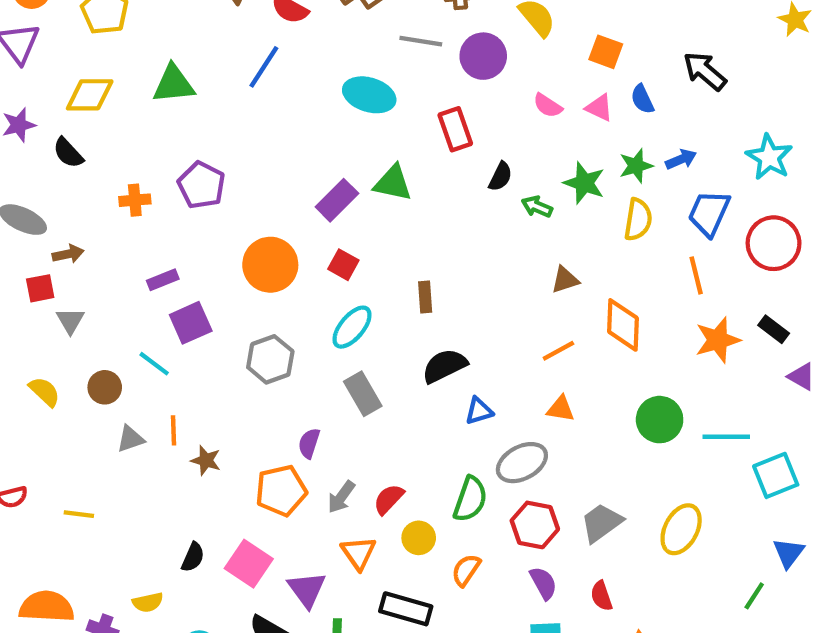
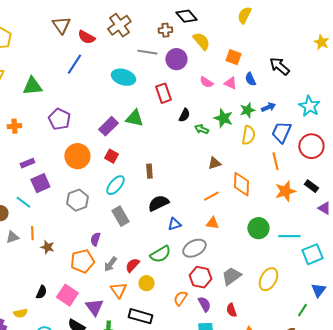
green triangle: (174, 84) -> (32, 86), moved
purple pentagon: (201, 185) -> (59, 119), moved
green semicircle: (470, 499) -> (160, 254), moved, turned 40
orange semicircle: (466, 570) -> (180, 298), moved

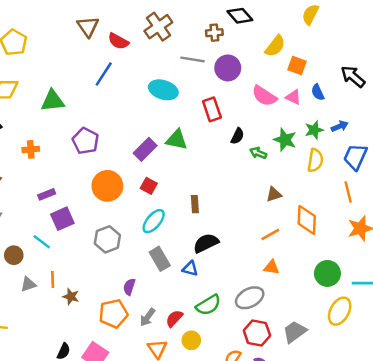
yellow semicircle: (201, 41) -> (275, 46), moved, turned 78
pink semicircle: (206, 82) -> (264, 96), size x1.5
blue triangle: (174, 224) -> (190, 269), moved, turned 32
yellow ellipse: (268, 279) -> (340, 311), moved

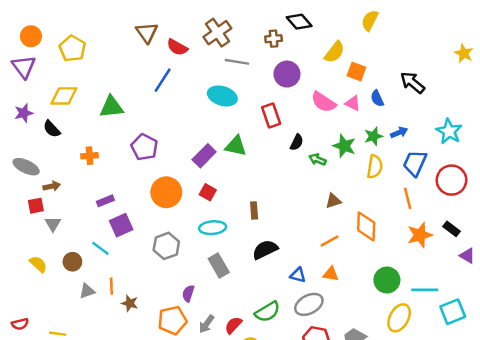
gray line: (192, 59) -> (237, 62), moved
cyan ellipse: (154, 221) -> (213, 228), turned 45
blue triangle: (190, 269) -> (298, 275), moved

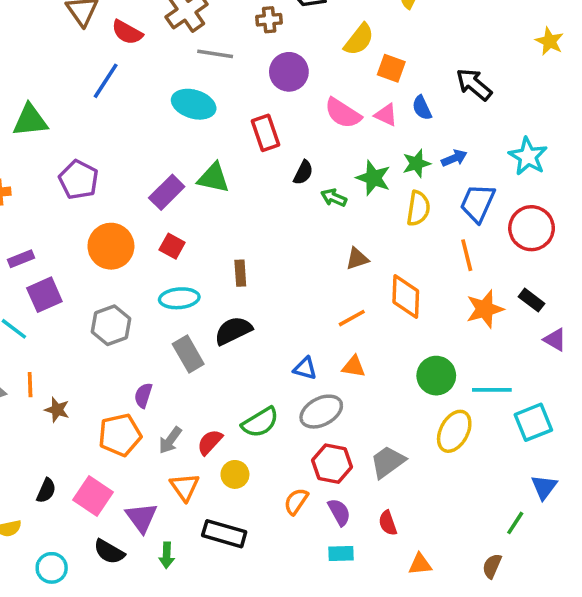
black semicircle: (265, 250) -> (233, 331), moved

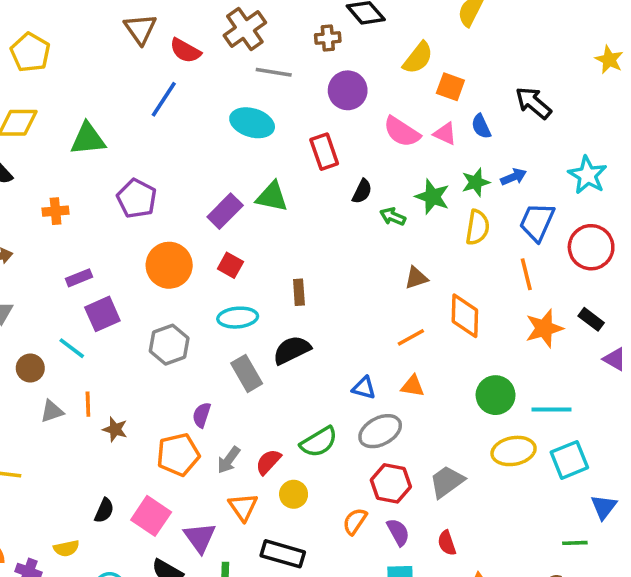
cyan square: (533, 422) -> (569, 460), moved
yellow ellipse: (454, 431) -> (514, 451), turned 51
green line: (515, 523) -> (575, 543), turned 55

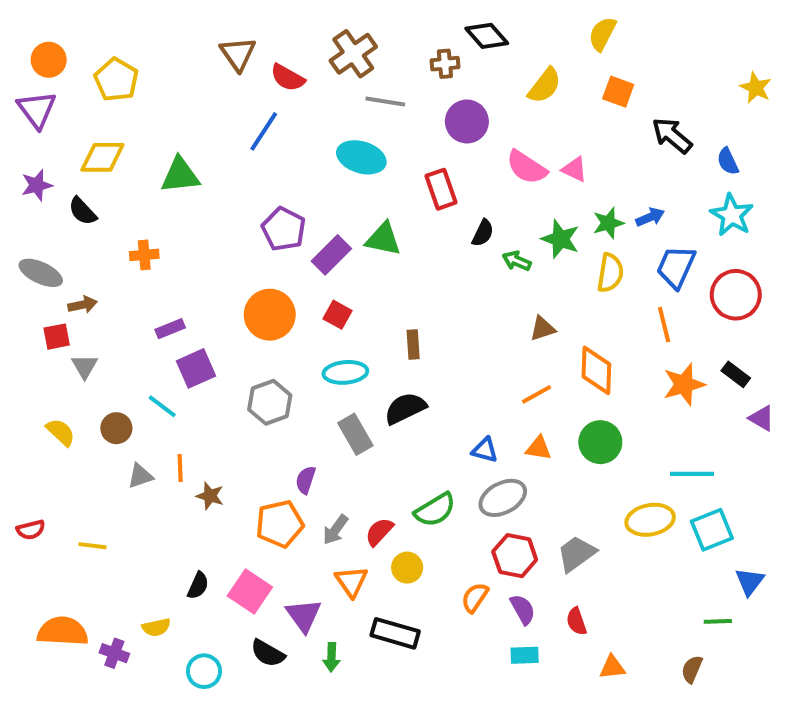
orange square: (450, 87) -> (618, 92), moved
blue semicircle: (481, 126) -> (728, 161), moved
purple pentagon: (137, 199) -> (284, 229), moved
green circle: (496, 395) -> (600, 442), moved

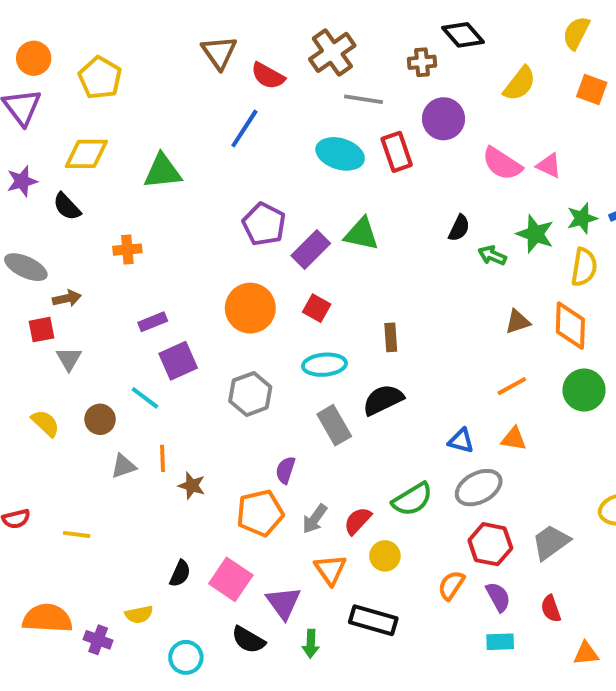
red rectangle: (441, 189) -> (397, 152), moved
orange diamond: (596, 370) -> (570, 326), moved
green circle: (600, 442) -> (584, 390), moved

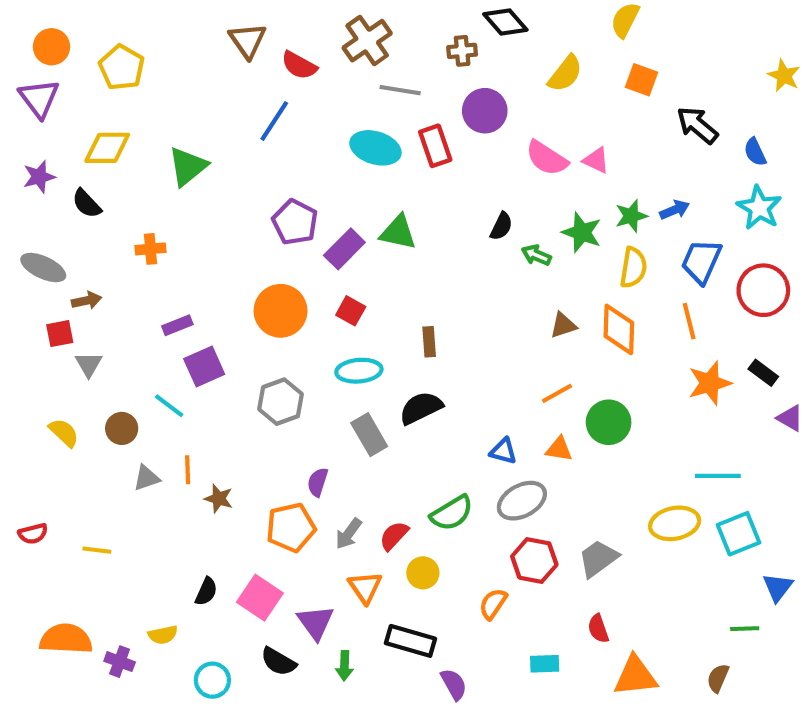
green triangle: (162, 171) -> (188, 166), turned -33
green circle: (584, 390) -> (609, 422), moved
purple semicircle: (498, 597) -> (454, 684), moved
orange triangle: (586, 653) -> (635, 676), size x1.6

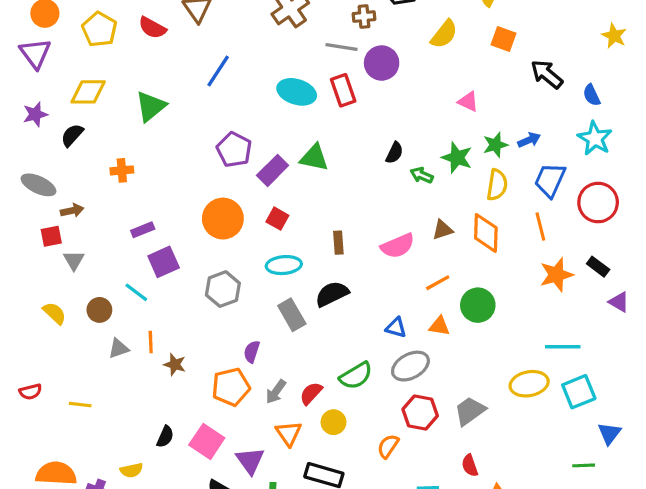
red semicircle: (299, 65) -> (152, 28), moved
gray line: (400, 90) -> (342, 47), moved
pink semicircle: (547, 158) -> (398, 246), moved, turned -56
black semicircle: (87, 204) -> (72, 135), turned 85

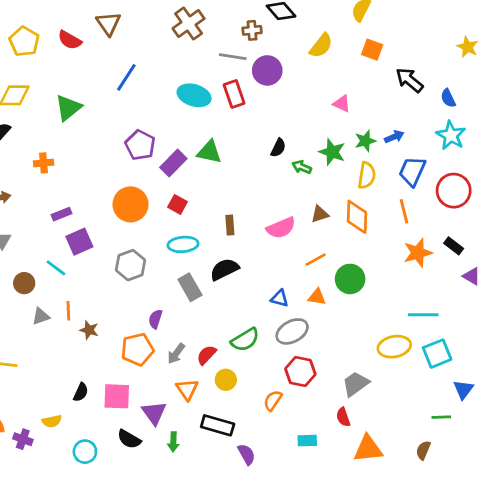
gray trapezoid: (470, 411) -> (356, 384), moved
pink square: (207, 441) -> (117, 396), turned -32

